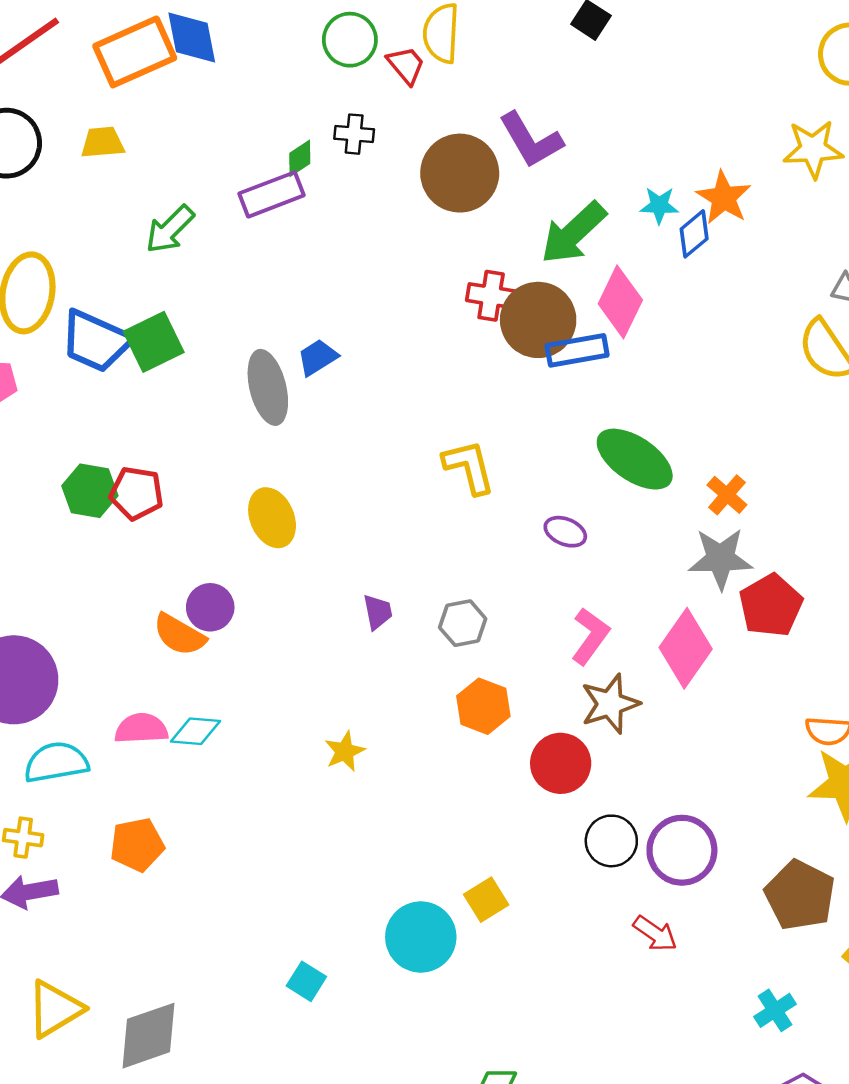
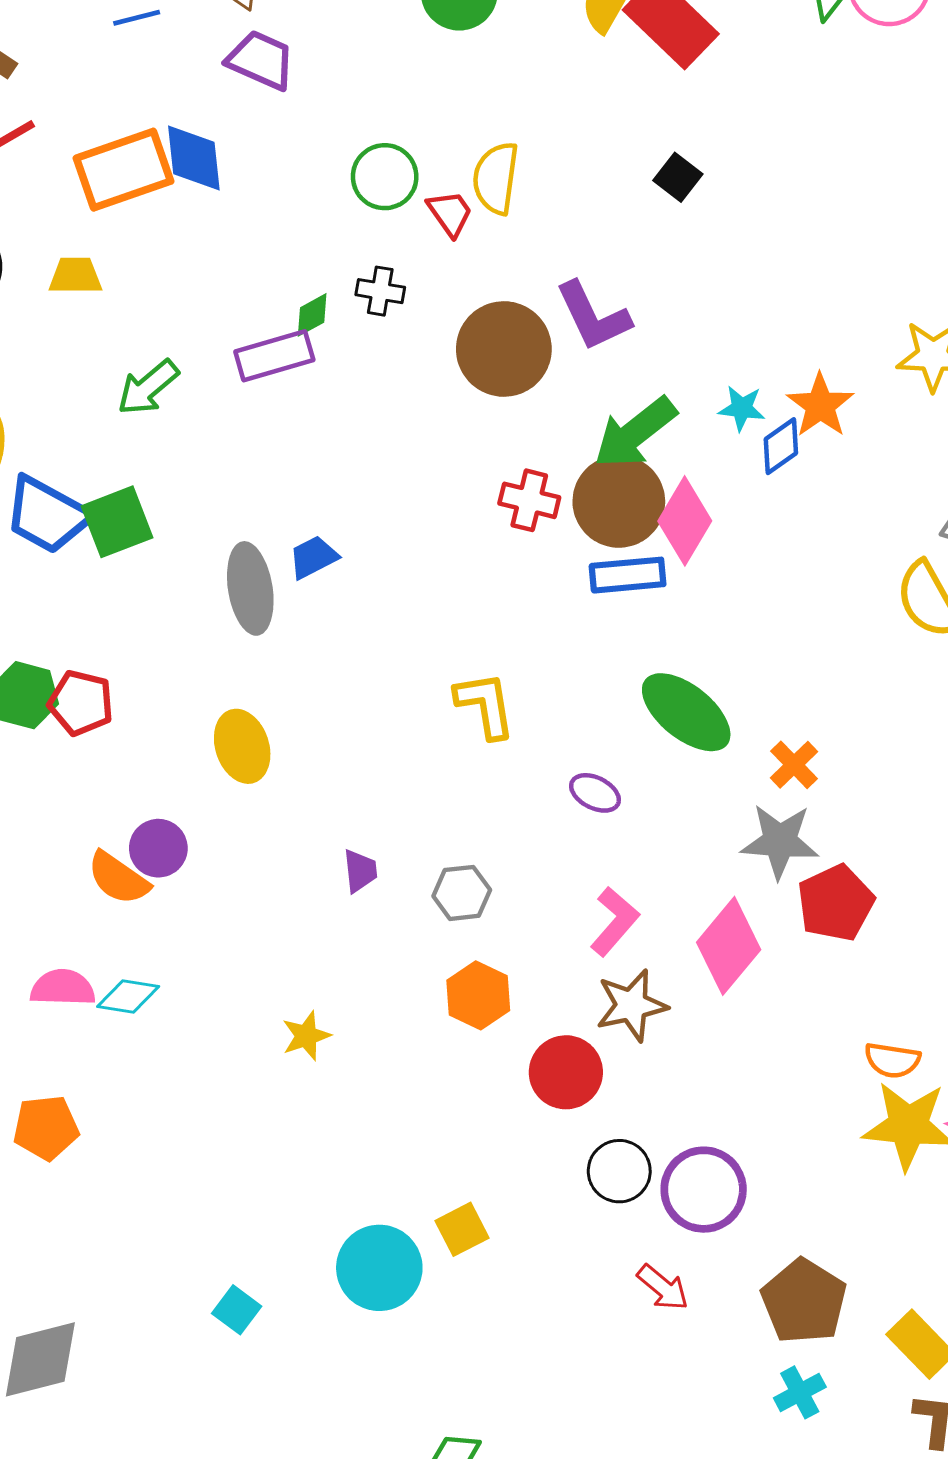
brown circle: (538, 320) -> (619, 501), moved
brown pentagon: (800, 895) -> (804, 1301), moved

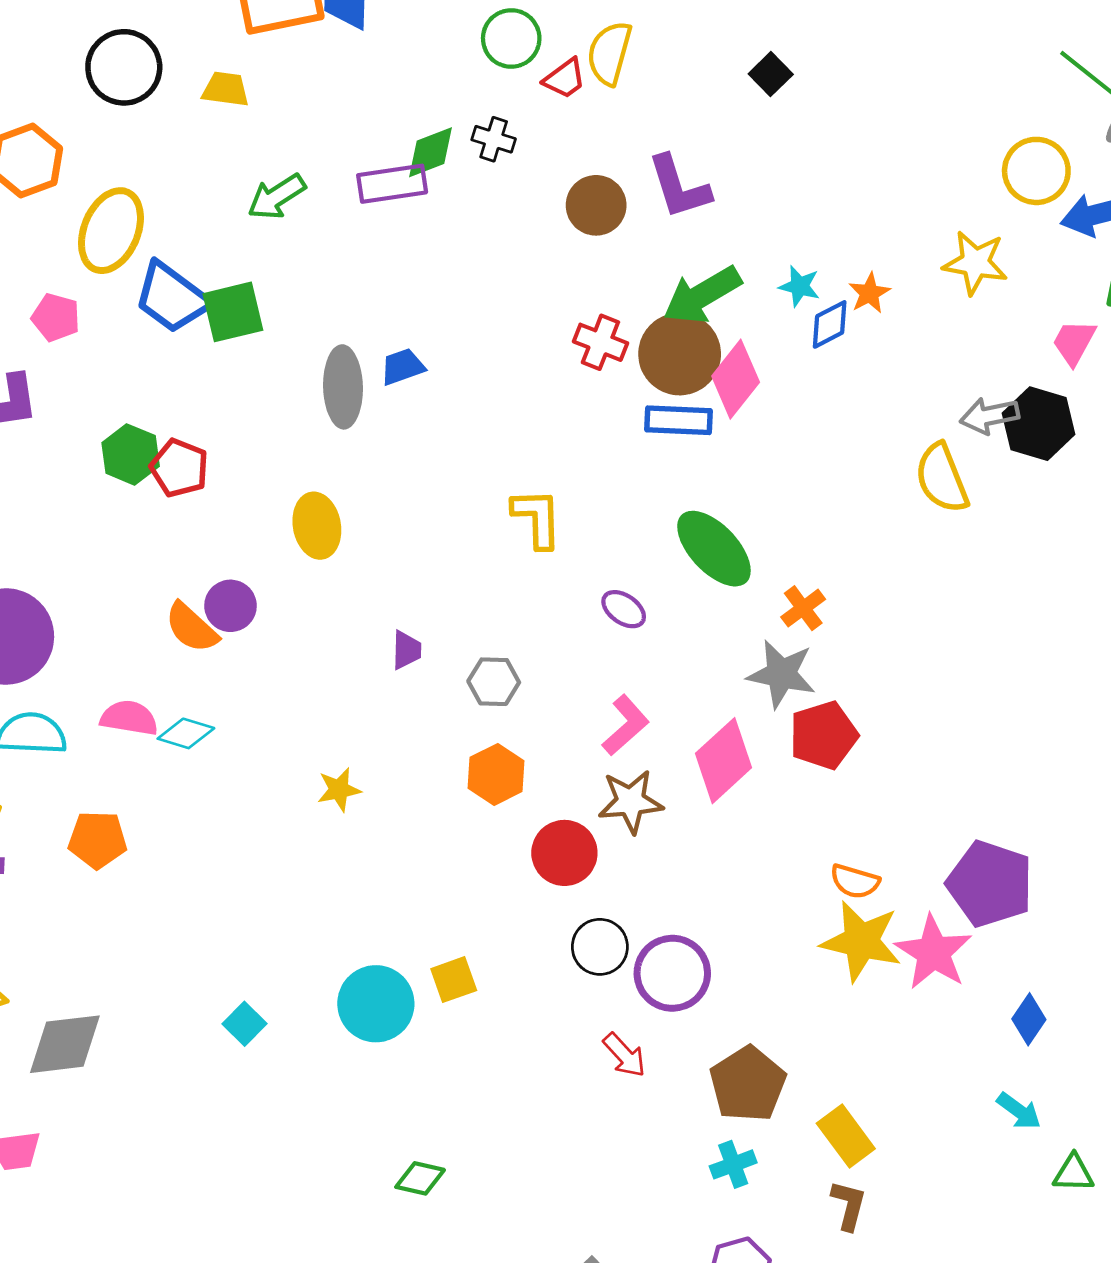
red trapezoid: (450, 213) -> (565, 79), turned 81
green diamond: (312, 315) -> (430, 152), size x1.4
brown circle: (504, 349) -> (596, 205), size x0.7
orange star: (820, 405) -> (869, 293), size x0.7

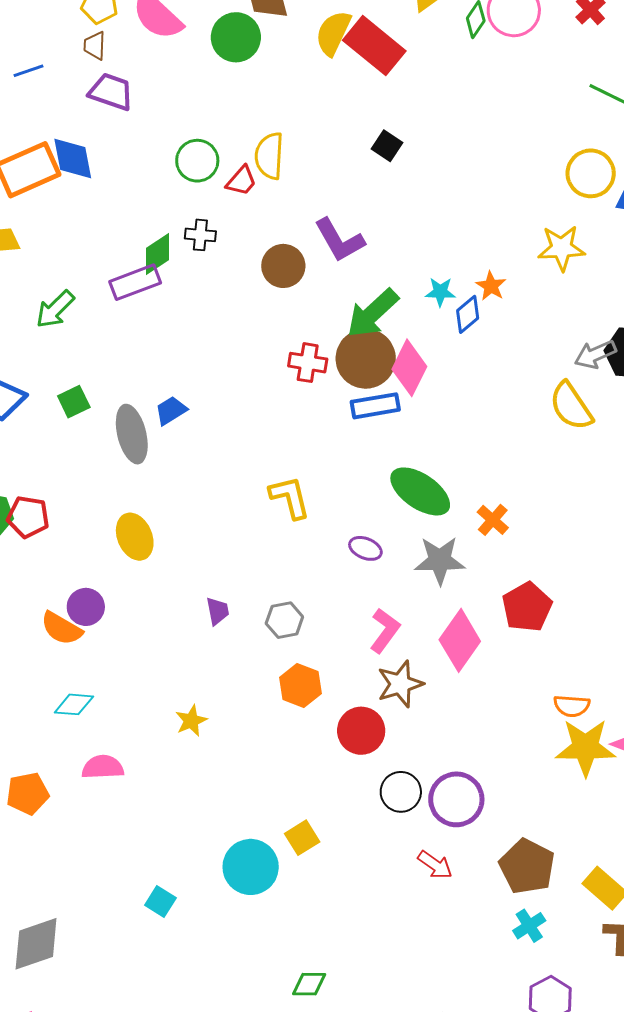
green square: (233, 312) -> (74, 402), moved, size x0.7
gray star: (781, 674) -> (440, 560), moved
pink semicircle: (129, 718) -> (103, 767), moved

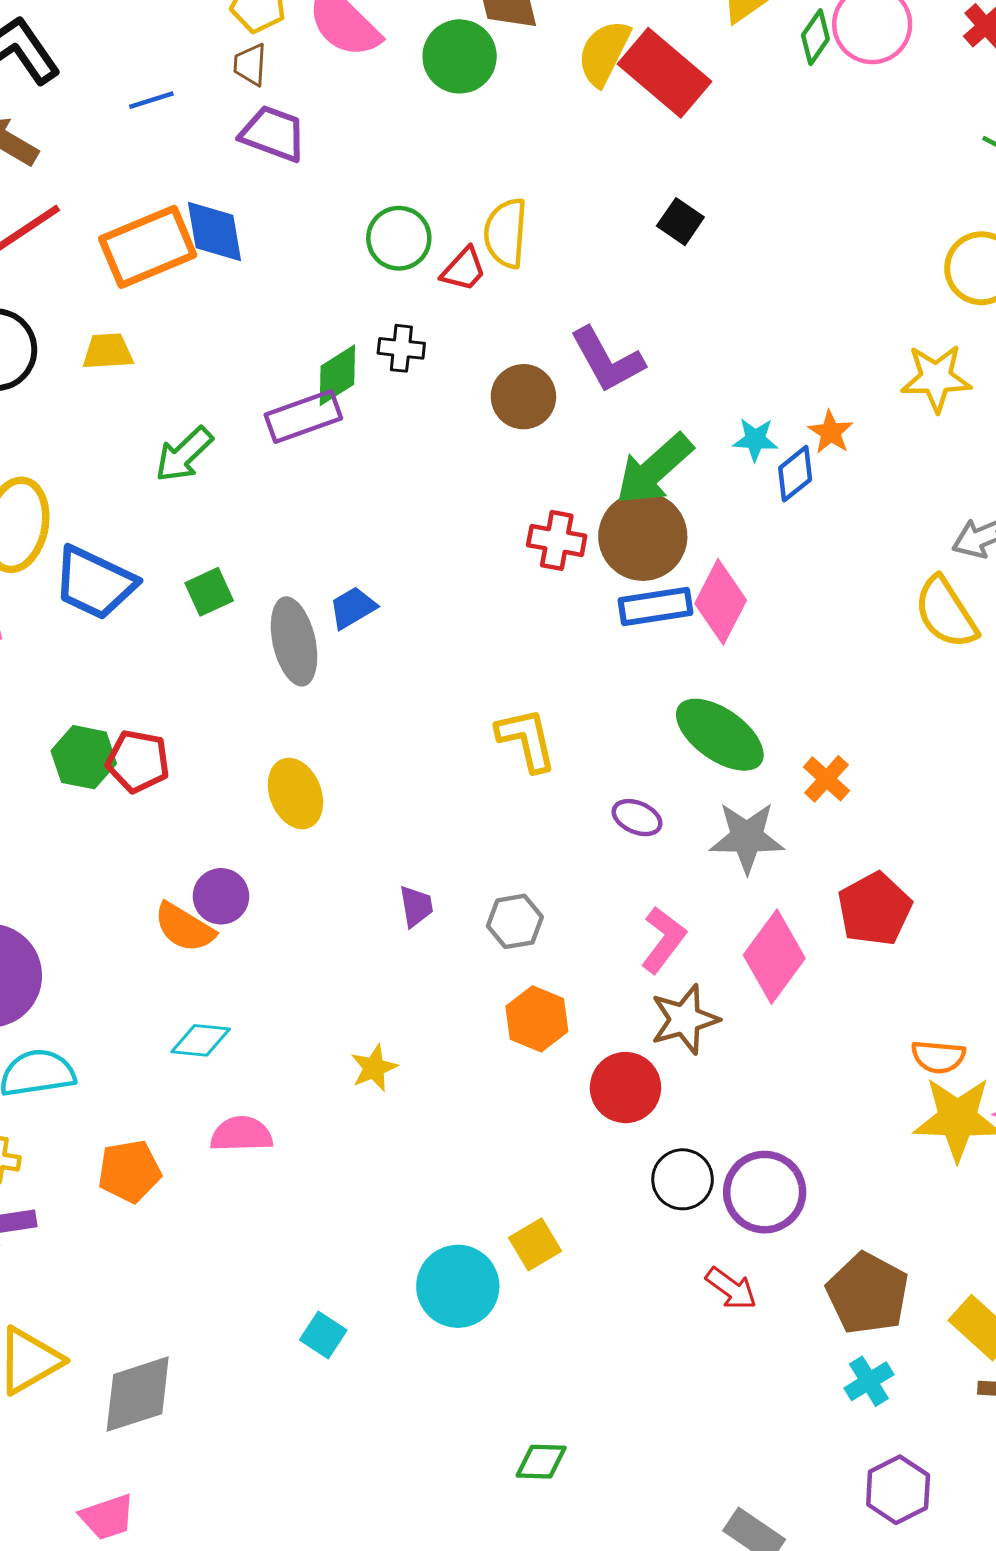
pink diamond: (409, 368) -> (721, 602), moved

